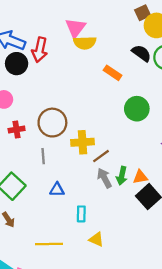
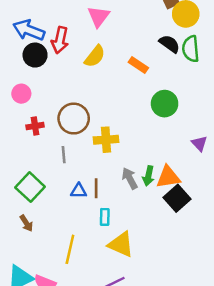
yellow semicircle: (85, 43) -> (95, 56), moved, turned -50
brown line: (101, 156) -> (96, 188), moved, turned -54
orange triangle: (140, 177) -> (168, 177), size x1.5
yellow triangle: (96, 239) -> (121, 244), size x1.6
yellow line: (49, 244) -> (70, 249), turned -76

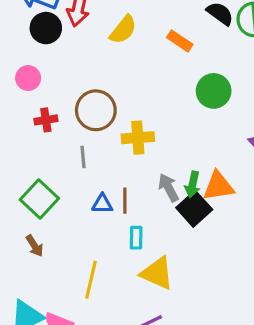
black square: (177, 198) -> (194, 209), moved

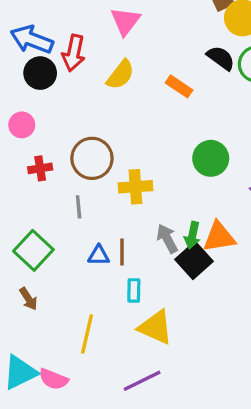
green circle: (214, 91) -> (211, 158), moved

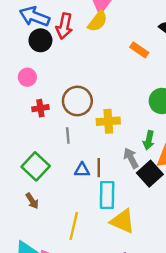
yellow semicircle: (120, 75) -> (98, 21), moved
green arrow: (192, 235) -> (149, 140), moved
cyan rectangle: (134, 290) -> (107, 195), size x1.6

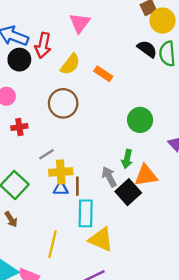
yellow semicircle: (98, 21) -> (70, 64), moved
orange rectangle: (139, 50) -> (103, 74), moved
brown circle: (77, 101) -> (63, 103), moved
yellow cross: (108, 121) -> (61, 172), moved
gray line: (68, 135) -> (47, 154), turned 63

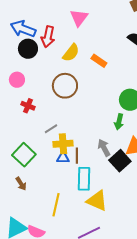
red cross: (19, 127) -> (28, 106), turned 32
green arrow: (127, 159) -> (119, 122), moved

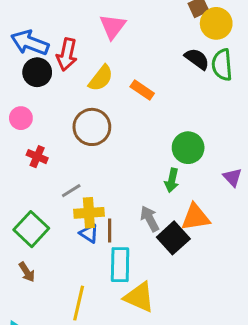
blue triangle: (63, 158) -> (89, 234), turned 32

